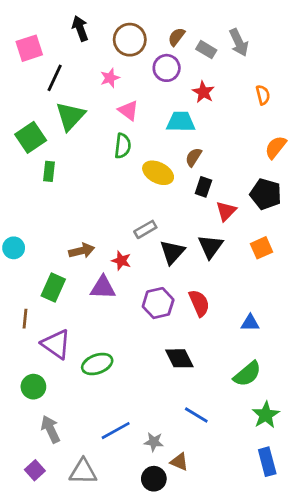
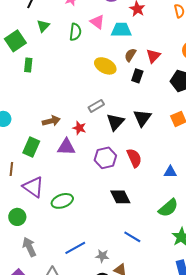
pink triangle: (128, 110) -> (97, 22), moved
green triangle: (70, 116) -> (43, 26), size x0.6
green semicircle: (123, 146) -> (75, 32), moved
red triangle: (226, 211) -> (153, 56), moved

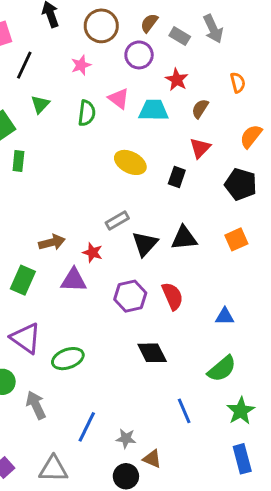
brown semicircle: (130, 55) -> (200, 109), moved
black triangle: (142, 118) -> (184, 238), turned 48
blue line: (132, 237) -> (184, 411), moved, turned 36
gray arrow: (29, 247) -> (36, 405), moved
blue line: (75, 248) -> (87, 427), turned -35

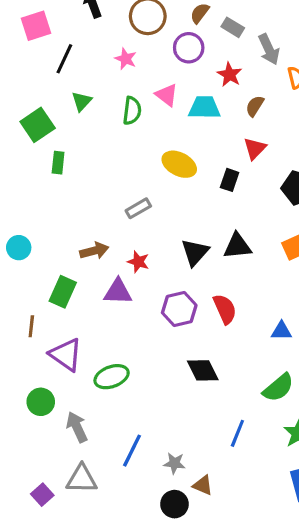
gray arrow: (213, 29) -> (269, 49), moved
pink star: (81, 65) -> (126, 59), turned -30
gray rectangle: (117, 221) -> (138, 208), moved
blue line: (184, 411) -> (237, 433), turned 45
gray triangle: (53, 469) -> (82, 479), moved

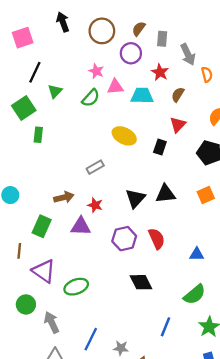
gray rectangle: (233, 27) -> (162, 39), turned 64
black line: (64, 59) -> (35, 72), moved
pink star: (126, 59) -> (96, 71), moved
pink triangle: (167, 95) -> (115, 87), turned -42
green semicircle: (132, 111) -> (91, 98), turned 36

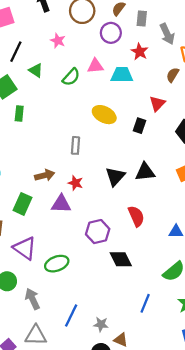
pink star: (96, 71) -> (58, 41), moved
green triangle: (55, 91) -> (36, 70), turned -40
brown semicircle: (178, 95) -> (173, 75), moved
gray rectangle: (95, 167) -> (76, 145), turned -56
purple hexagon: (124, 239) -> (98, 232), moved

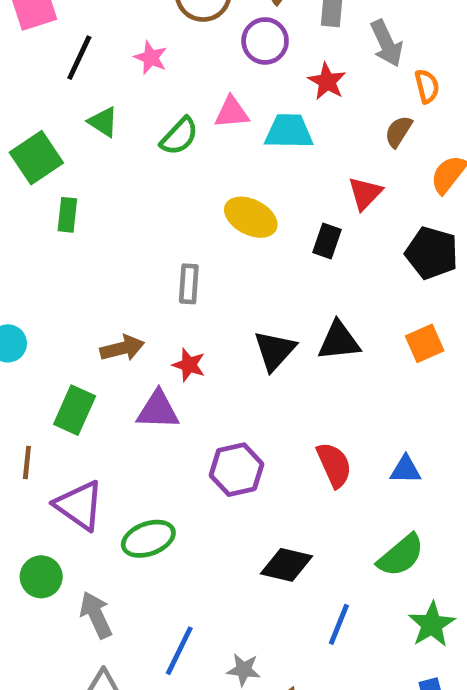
black line: (16, 52) -> (79, 58), moved
red semicircle: (136, 216) -> (334, 465), moved
black diamond: (121, 259) -> (286, 565), moved, turned -50

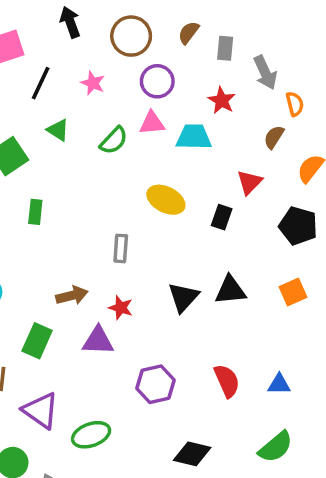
purple circle: (265, 41) -> (157, 81), moved
green rectangle: (67, 215) -> (35, 212), moved

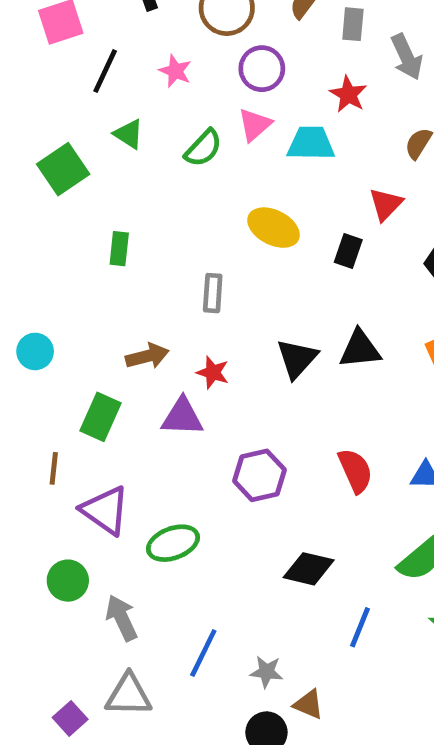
pink triangle: (152, 123) -> (255, 125), turned -36
green rectangle: (35, 212) -> (119, 249), moved

